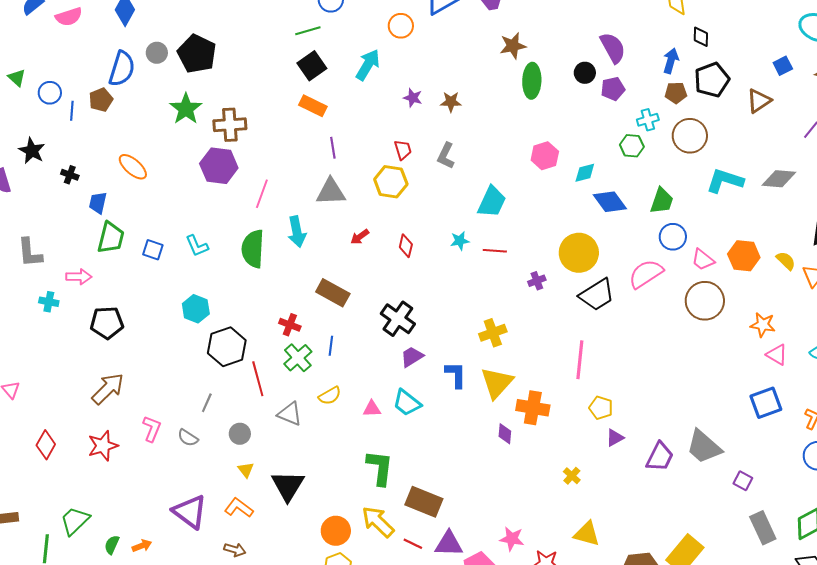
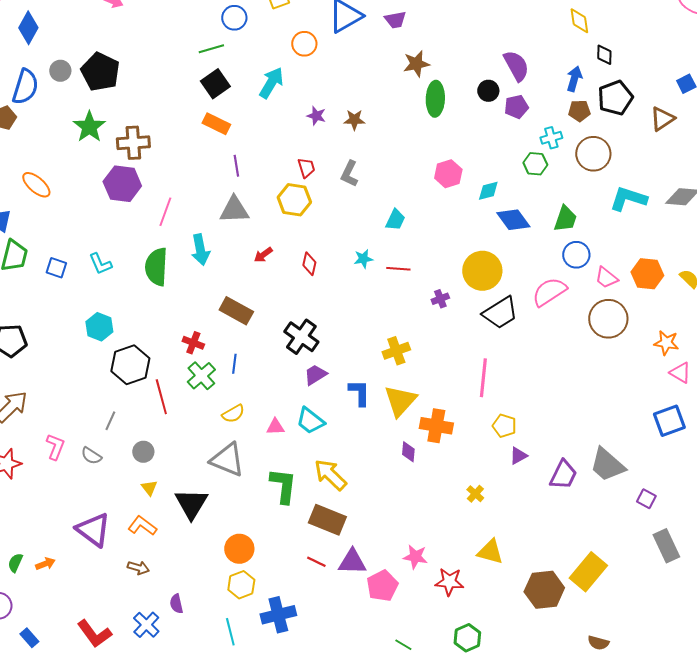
cyan trapezoid: (492, 202) -> (395, 220), size x0.7
gray triangle: (290, 414) -> (227, 460), moved, size x1.4
yellow arrow: (378, 522) -> (330, 475), moved

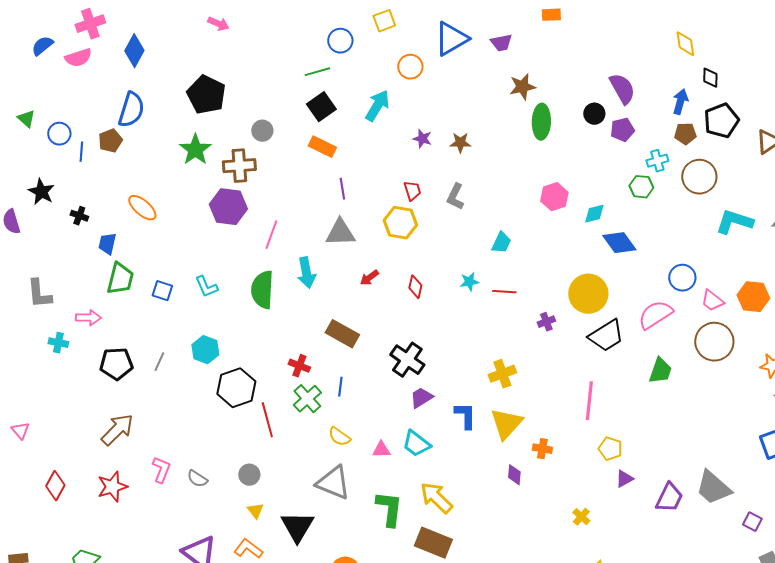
gray circle: (60, 71) -> (262, 131), moved
green trapezoid: (565, 219) -> (660, 371), moved
yellow semicircle: (233, 414) -> (339, 437), turned 65
gray line: (110, 421) -> (159, 362), moved
orange cross: (436, 426) -> (542, 449), size x0.6

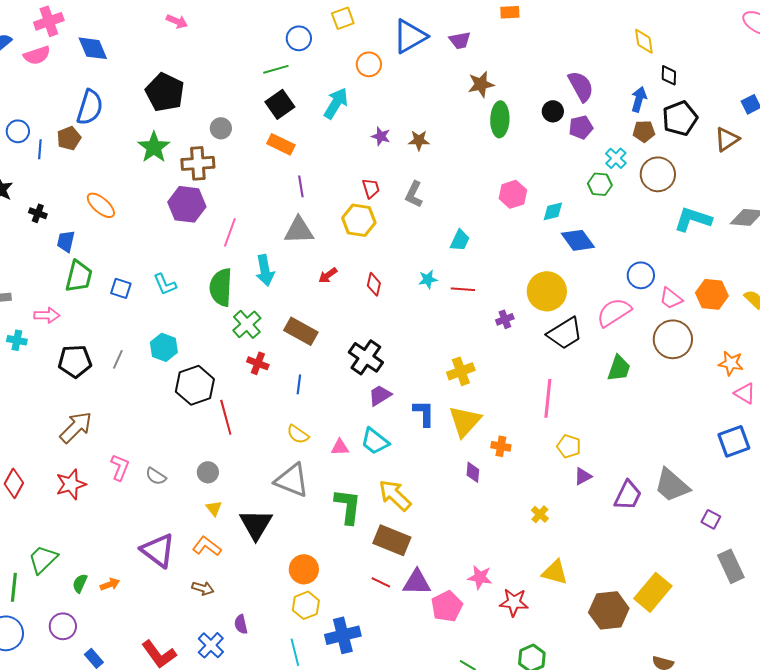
blue diamond: (134, 51) -> (93, 48), turned -52
cyan cross: (657, 161) -> (616, 158), turned -30
green cross: (307, 399) -> (247, 324), moved

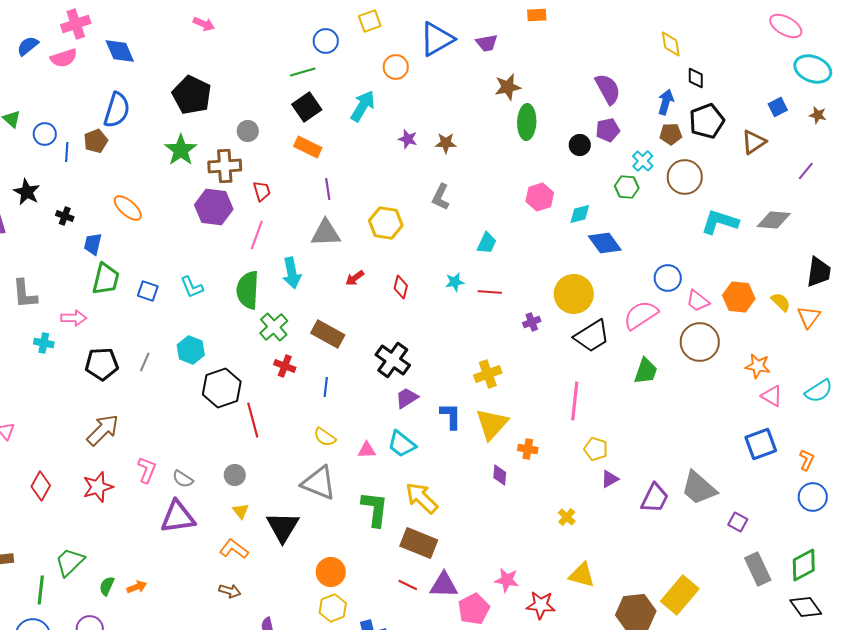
black circle: (553, 111) -> (580, 145), moved
red trapezoid: (371, 188) -> (262, 191), moved
purple triangle: (158, 550) -> (178, 517), moved, turned -45

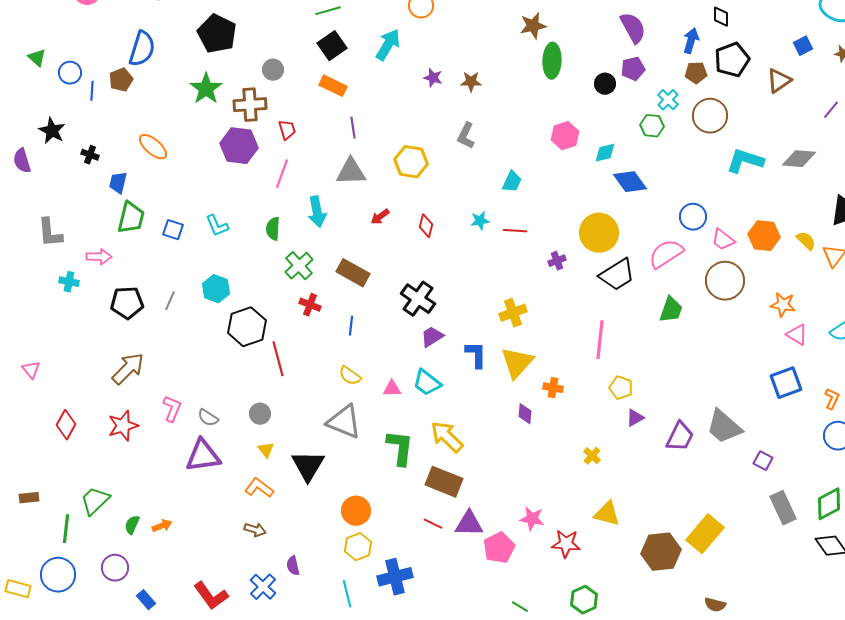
green semicircle: (248, 290) -> (273, 229), size x0.6

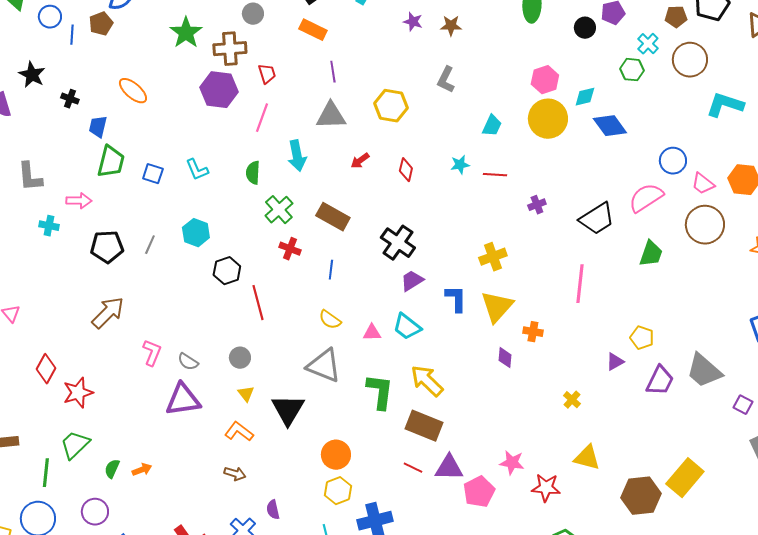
yellow circle: (599, 233) -> (548, 119), moved
black hexagon: (247, 327) -> (227, 271), size x0.7
yellow pentagon: (621, 388) -> (642, 338), moved
red star: (123, 426) -> (78, 393), moved

